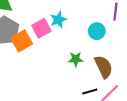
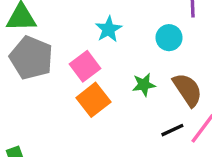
pink square: (41, 28) -> (85, 66), moved
orange square: (22, 41) -> (93, 100), moved

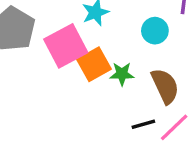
pink square: (85, 66) -> (66, 46), size x1.4
orange square: (93, 100) -> (94, 64), moved

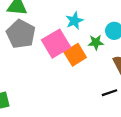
green star: (122, 74) -> (96, 42), moved

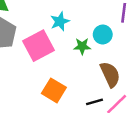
orange square: (75, 55) -> (54, 90), moved, turned -30

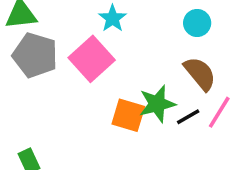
cyan circle: (103, 34) -> (197, 23), moved
green star: (82, 46) -> (157, 104), moved, size x1.5

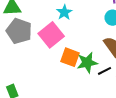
orange square: (128, 115) -> (70, 57), moved

